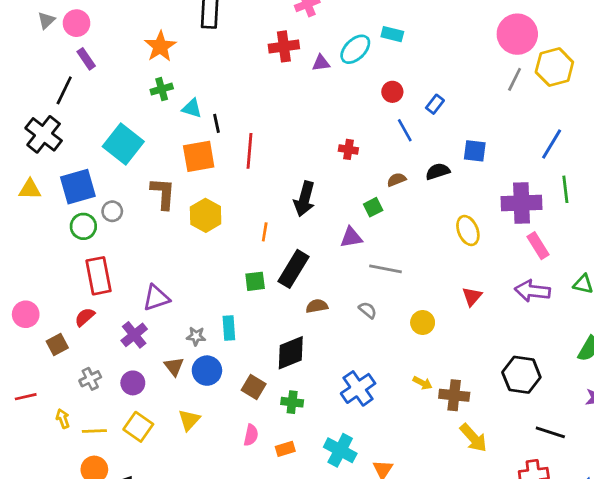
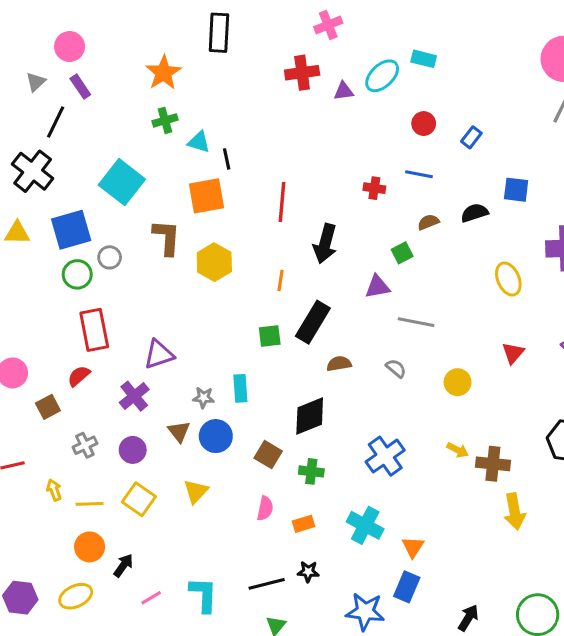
gray triangle: (46, 20) -> (36, 82), moved
blue line: (405, 130) -> (419, 174), moved, turned -50
red line: (250, 151) -> (282, 202), moved
yellow arrow: (473, 438) -> (515, 512), turned 32

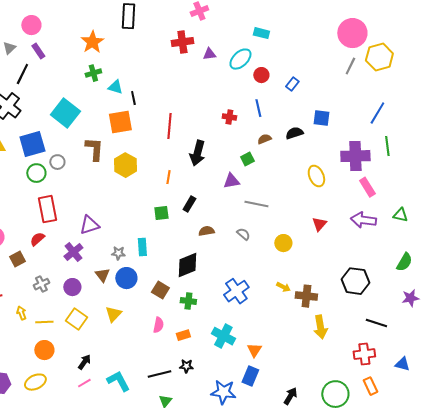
cyan ellipse: (382, 76) -> (240, 59), moved
blue line: (419, 174) -> (258, 108), turned 66
black rectangle: (313, 322) -> (189, 204), size x0.6
black arrow: (123, 565) -> (84, 362), moved
cyan L-shape: (203, 595) -> (118, 381), turned -30

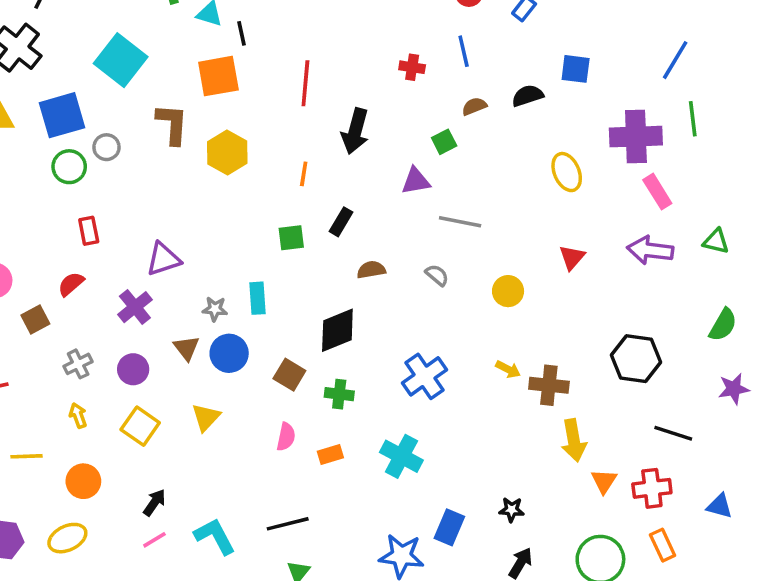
red rectangle: (47, 209) -> (89, 231), size x0.6
yellow arrow: (21, 313) -> (78, 415), moved
yellow line: (44, 322) -> (27, 456), moved
orange triangle: (254, 350) -> (604, 481), moved
black star: (186, 366) -> (512, 510), moved

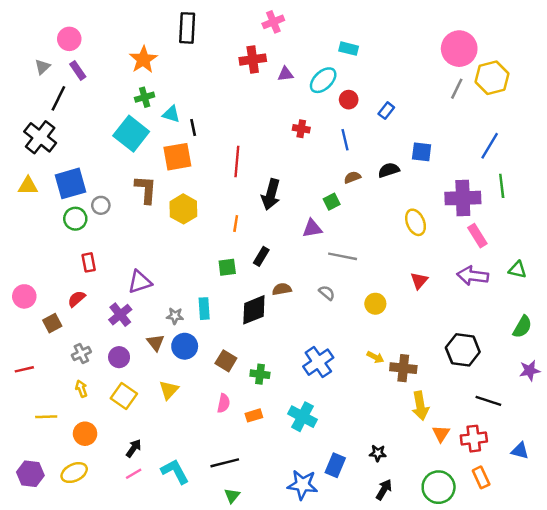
cyan square: (121, 60) -> (131, 134), moved
red cross: (412, 67) -> (301, 129), moved
black diamond: (337, 330) -> (254, 310), moved

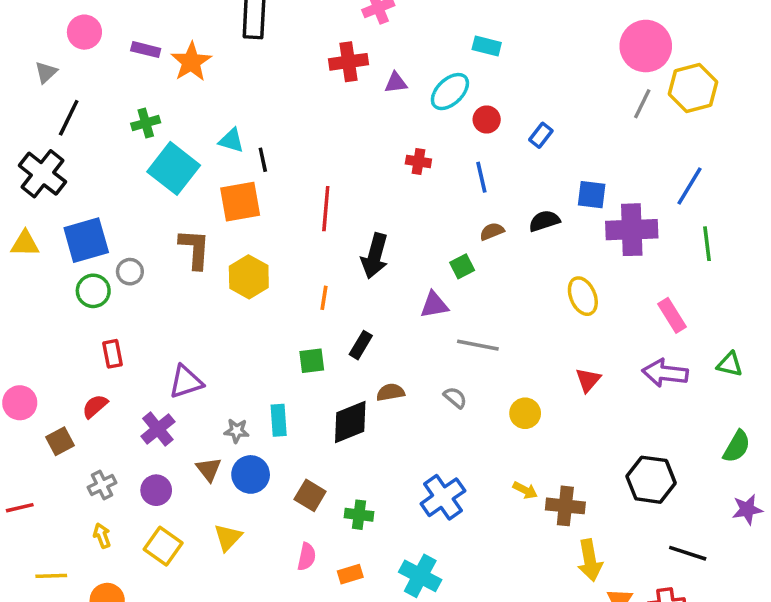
purple rectangle: (78, 70) -> (146, 50), moved, turned -42
green cross: (145, 97) -> (146, 123), moved
purple cross: (463, 198) -> (632, 230), moved

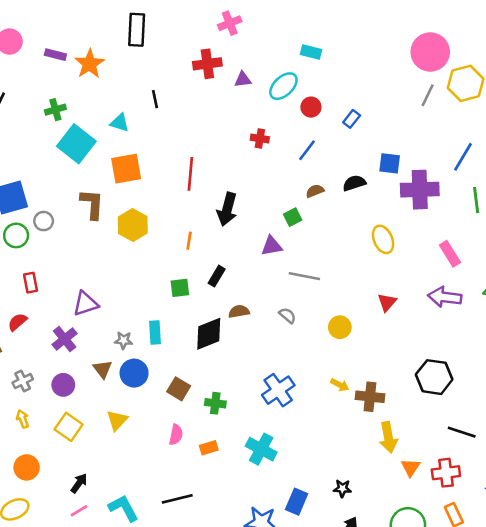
black line: (263, 160) -> (155, 99), moved
blue line: (481, 177) -> (307, 150), turned 50

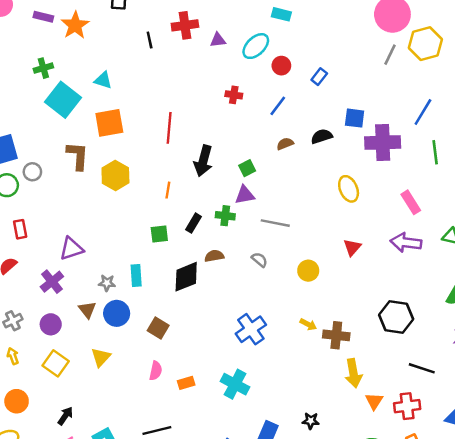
black line: (155, 99) -> (150, 40), moved
green square: (293, 217) -> (247, 168), moved
green cross: (215, 403) -> (225, 216), moved

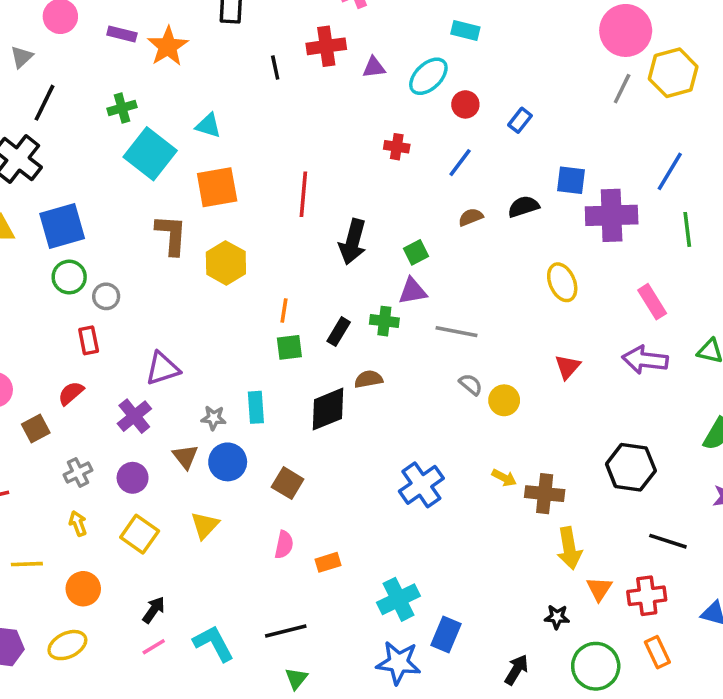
gray circle: (32, 172) -> (106, 296), moved
orange line: (168, 190) -> (284, 310), moved
gray semicircle: (259, 260) -> (471, 384), moved
cyan cross: (235, 384) -> (398, 599), moved, turned 36
black star: (311, 421) -> (557, 617), moved

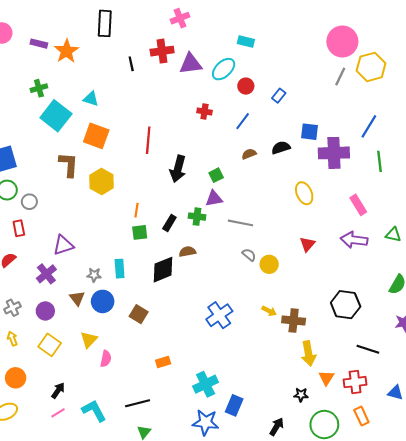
purple triangle: (374, 67) -> (191, 64), size x1.6
orange square: (217, 187) -> (96, 136), turned 30
pink semicircle: (284, 545) -> (106, 359), moved

